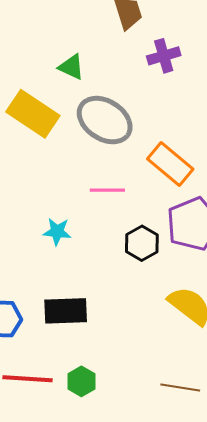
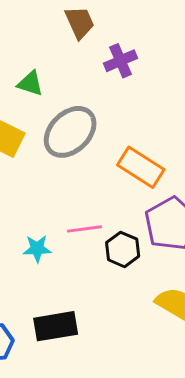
gray ellipse: (105, 120) -> (70, 132), turned -70
pink line: (107, 190) -> (84, 229), moved

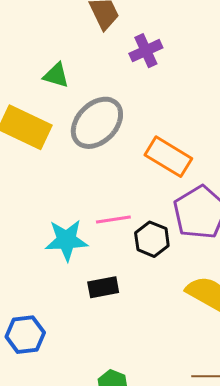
cyan star: (37, 249) -> (66, 240), size x1.5
black rectangle: (56, 326) -> (103, 287), moved, size x0.7

